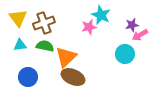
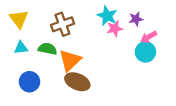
brown cross: (44, 23) -> (62, 24), moved
purple star: (132, 25) -> (136, 19), moved
pink star: (89, 27) -> (115, 29), moved
cyan circle: (125, 54) -> (145, 52), moved

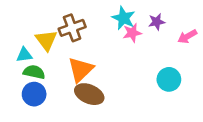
yellow triangle: (19, 19) -> (46, 40), moved
pink arrow: (149, 37) -> (187, 36), moved
green semicircle: (48, 49) -> (34, 72), moved
cyan circle: (145, 52) -> (169, 79), moved

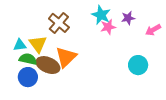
brown cross: (72, 28) -> (59, 23), turned -30
yellow triangle: (46, 40) -> (38, 44), moved
brown ellipse: (89, 94) -> (48, 65), moved

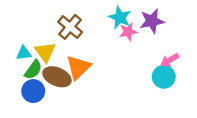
purple star: (128, 18) -> (152, 21), size x1.5
pink arrow: (153, 30) -> (170, 60), moved
green semicircle: (28, 59) -> (33, 70), turned 114

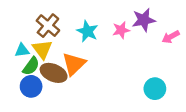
cyan star: (120, 17) -> (87, 31), moved
brown cross: (70, 27) -> (48, 26), moved
pink arrow: (170, 60) -> (171, 37), moved
cyan circle: (164, 77) -> (155, 89), moved

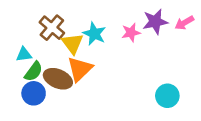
pink arrow: (171, 37) -> (184, 23), moved
yellow triangle: (42, 49) -> (73, 43), moved

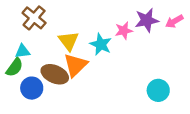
brown cross: (52, 28) -> (34, 18), moved
cyan star: (94, 34) -> (101, 44), moved
green semicircle: (34, 71) -> (14, 67), moved

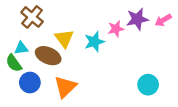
cyan star: (101, 44) -> (94, 42), turned 30
orange triangle: (75, 65) -> (65, 87), moved
green semicircle: (14, 67) -> (14, 63), turned 108
brown ellipse: (55, 74) -> (48, 56), moved

